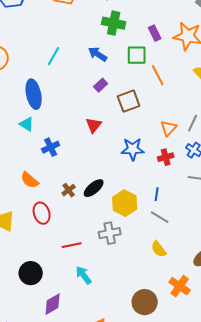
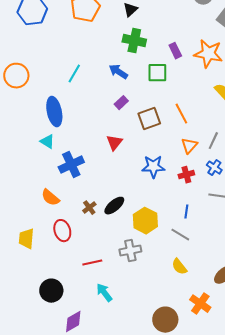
orange line: (158, 75) -> (181, 114), moved
blue cross: (51, 147) -> (71, 165), size x1.4
blue line: (157, 194) -> (186, 212), moved

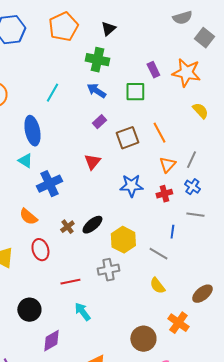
green cross: (134, 41) -> (97, 60), moved
blue line: (186, 212) -> (172, 232), moved

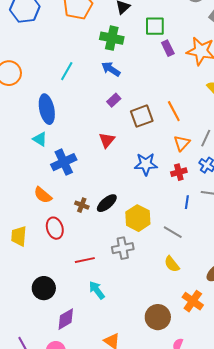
green square: (135, 92) -> (155, 26), moved
brown cross: (67, 227) -> (82, 205), turned -32
blue line: (172, 232) -> (187, 202), moved

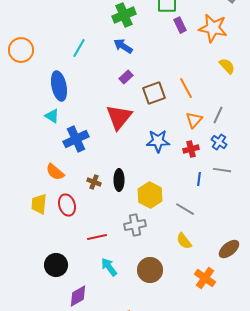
green cross: (112, 38) -> (124, 15), turned -35
red triangle: (107, 140) -> (119, 117), size x1.6
black ellipse: (107, 203) -> (119, 180), turned -50
yellow trapezoid: (19, 236) -> (39, 204), moved
brown circle: (158, 317) -> (150, 270), moved

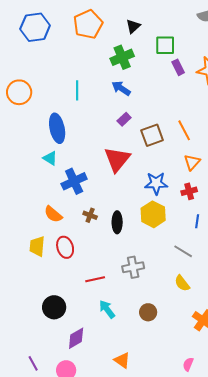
cyan line: (79, 48) -> (77, 90), turned -30
brown cross: (94, 182) -> (90, 215), moved
yellow hexagon: (150, 195) -> (153, 214), moved
brown circle: (150, 270) -> (148, 312), size x0.7

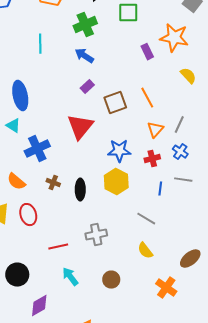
purple rectangle: (178, 67) -> (147, 52), moved
cyan line: (77, 90) -> (40, 44), moved

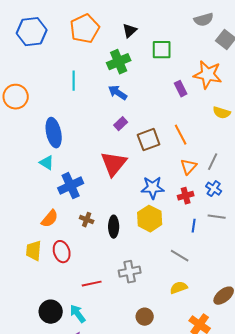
yellow semicircle: (188, 76) -> (222, 113), turned 150
orange semicircle: (16, 182) -> (50, 219), turned -90
yellow semicircle: (145, 251) -> (179, 288), turned 108
cyan arrow: (70, 277) -> (78, 314), moved

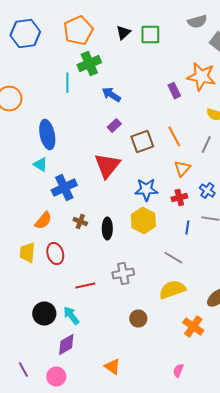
green square: (162, 50) -> (150, 35), moved
green cross: (119, 62) -> (89, 64), moved
gray line: (213, 162) -> (206, 145), moved
yellow semicircle: (179, 288) -> (172, 290), size x1.5

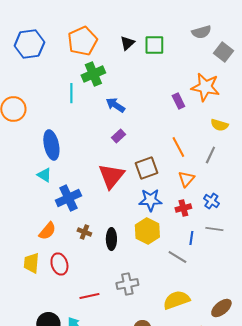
brown square: (142, 142) -> (146, 168), moved
gray line: (173, 258) -> (177, 257), moved

